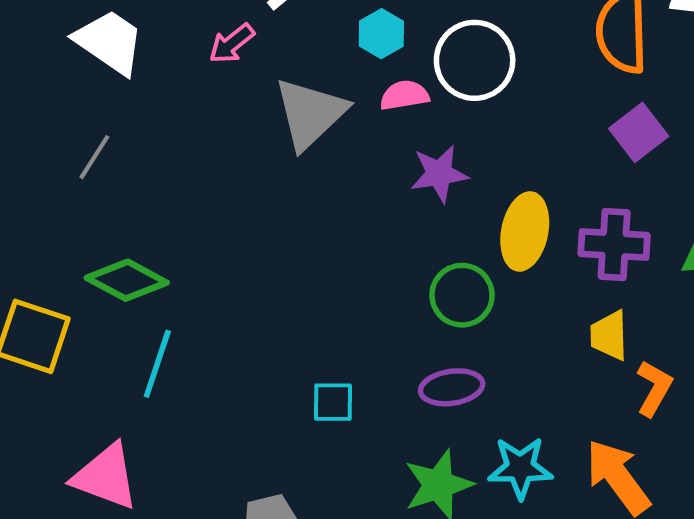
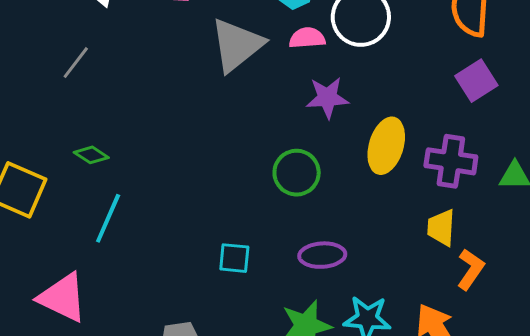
green diamond: (127, 280) -> (91, 155), size x0.6
green circle: (462, 295) -> (297, 173), moved

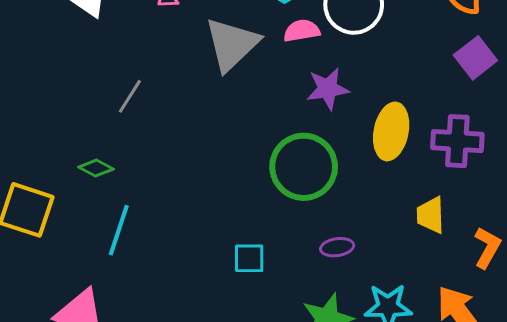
gray line: (76, 63) -> (130, 96), moved
green circle: (297, 173) -> (304, 167), size x1.4
yellow trapezoid: (441, 228) -> (431, 215), moved
purple ellipse: (322, 255) -> (337, 247), size x0.7

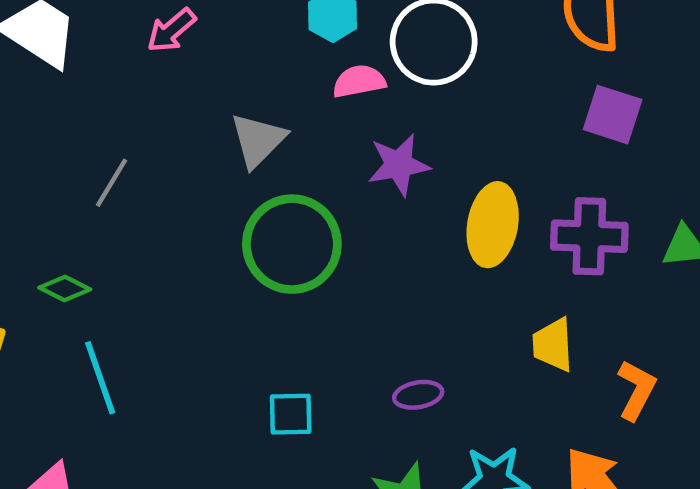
gray triangle: (232, 44) -> (258, 140), moved, size x0.7
purple square: (475, 58) -> (613, 115), turned -33
green circle: (304, 167) -> (292, 244), moved
cyan line: (119, 230) -> (100, 378), turned -36

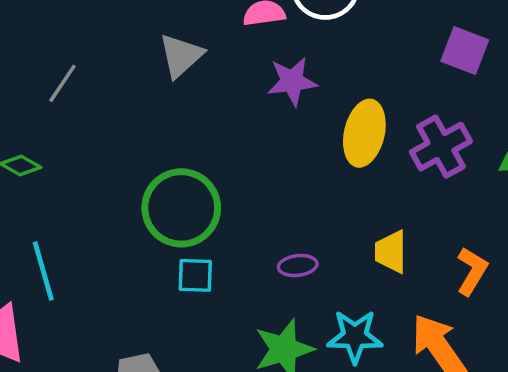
purple cross: (589, 236) -> (441, 147), turned -34
green circle: (292, 244) -> (181, 208), moved
yellow trapezoid: (553, 345) -> (391, 252), moved
cyan line: (100, 378) -> (43, 271), moved

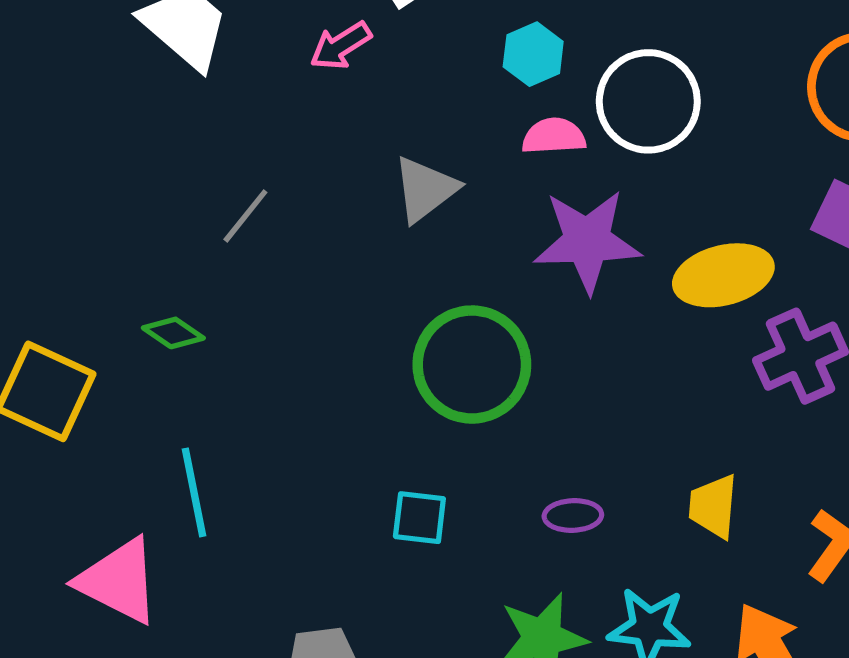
purple star: (292, 81) -> (587, 241), size x1.4
yellow ellipse: (364, 133) -> (723, 275), moved, turned 58
green circle: (181, 208) -> (472, 365), moved

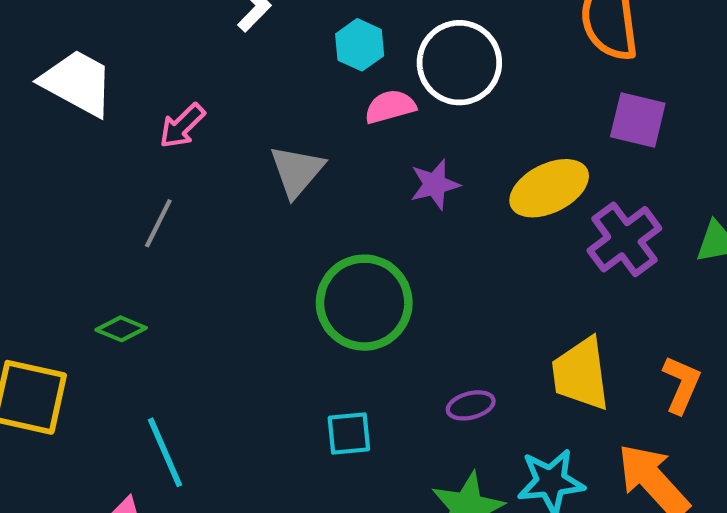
pink arrow: (341, 46) -> (182, 126), moved
purple star: (587, 241) -> (435, 184), size x0.6
yellow trapezoid: (713, 506) -> (581, 374), size x1.4

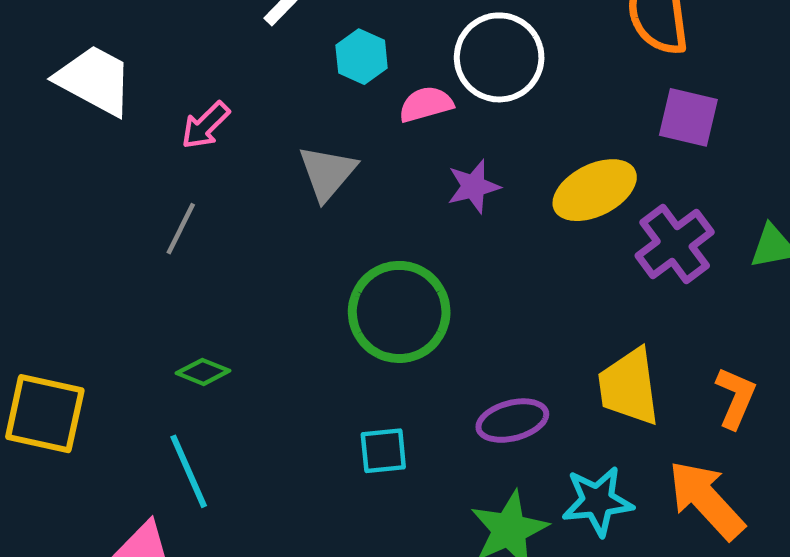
cyan hexagon: (360, 45) -> (362, 57), moved
green diamond: (121, 329) -> (203, 372), moved
purple ellipse: (471, 405) -> (512, 421), size x1.4

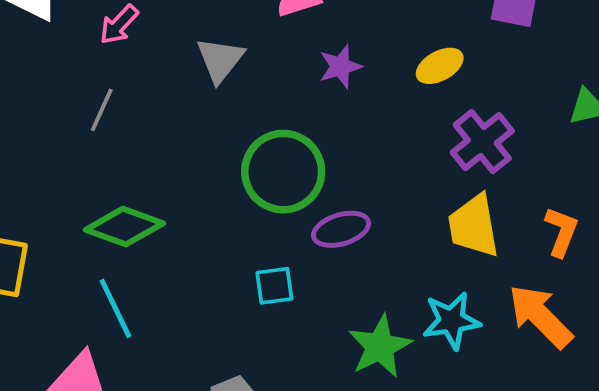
yellow ellipse: (595, 190) -> (440, 66), size x0.7
purple cross: (675, 244) -> (482, 142), moved
green diamond: (203, 372) -> (124, 227), size x1.8
purple ellipse: (512, 421) -> (341, 229), moved

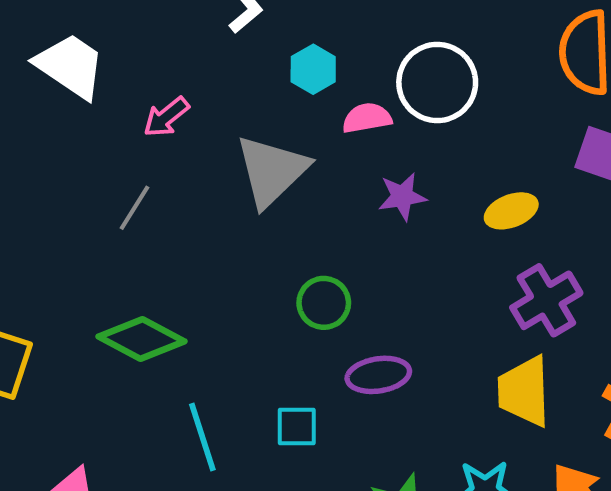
gray triangle: (220, 60) -> (272, 171), size x1.4
green circle: (283, 172) -> (324, 303), size x0.6
cyan line: (115, 308) -> (202, 437), moved

